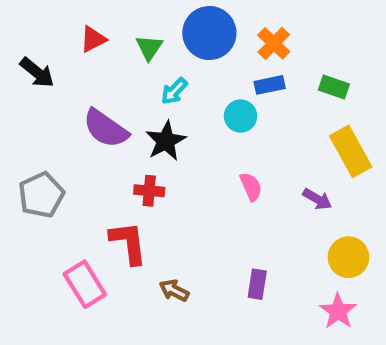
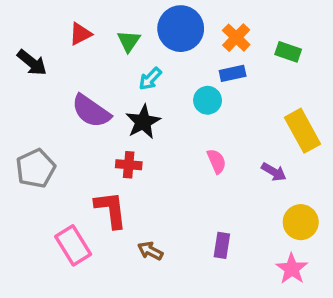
green rectangle: (334, 87) -> (288, 52), moved

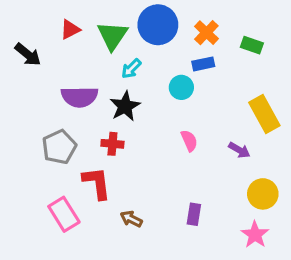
green triangle: (129, 41) -> (112, 36), size x1.5
purple semicircle: (91, 111) -> (80, 97), turned -36
gray pentagon: (36, 168) -> (59, 147), moved

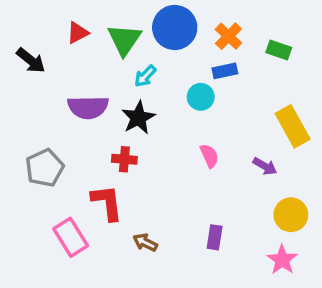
gray pentagon: (59, 147) -> (45, 168), moved

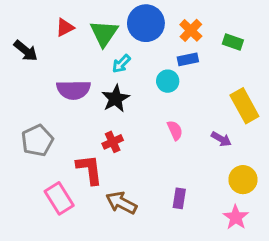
red cross: (124, 159) -> (113, 142), moved, turned -30
brown arrow: (145, 242) -> (121, 203), size x1.5

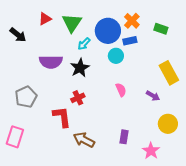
blue circle: (146, 23) -> (108, 31), moved
pink rectangle: (59, 198) -> (15, 137), moved, turned 50
pink star: (236, 217) -> (151, 151), moved

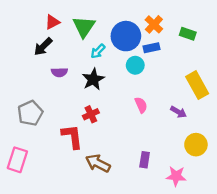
black arrow: (18, 35) -> (43, 47), moved, turned 96
purple semicircle: (51, 62) -> (59, 72), size x0.6
pink star: (151, 151) -> (176, 176), turned -30

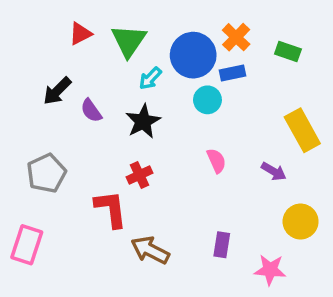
black arrow: (43, 47) -> (57, 91), moved
purple semicircle: (59, 72) -> (91, 111), turned 56

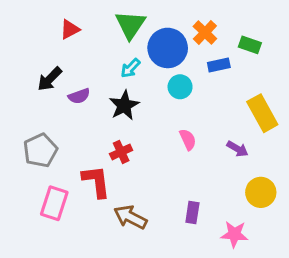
green triangle: (129, 41) -> (130, 25), moved
blue rectangle: (233, 73) -> (219, 65), moved
purple semicircle: (91, 111) -> (79, 96), turned -75
pink rectangle: (27, 245) -> (54, 203), moved

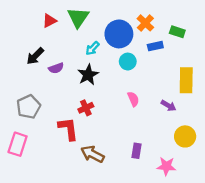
green triangle: (130, 25) -> (78, 17), moved
yellow rectangle: (262, 113) -> (186, 80), turned 30
pink rectangle: (54, 203) -> (18, 144), moved

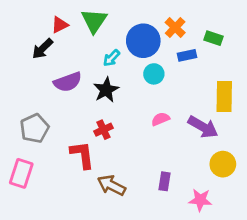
black arrow: (35, 56) -> (42, 49), moved
purple semicircle: (56, 68) -> (68, 82), size x1.5
pink semicircle: (133, 99) -> (161, 119), turned -88
purple arrow: (169, 106) -> (203, 127), size x1.6

